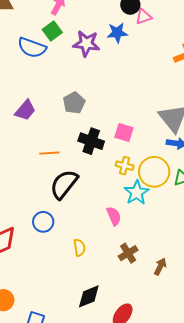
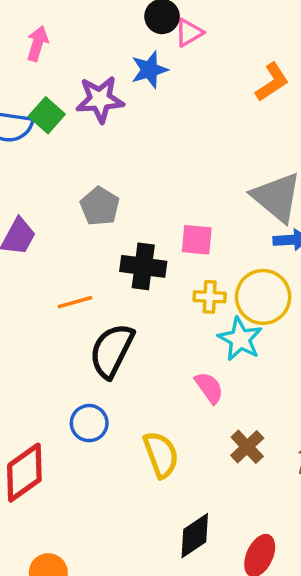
green square: (52, 31) -> (47, 115), moved
yellow semicircle: (79, 248) -> (161, 455), size x1.5

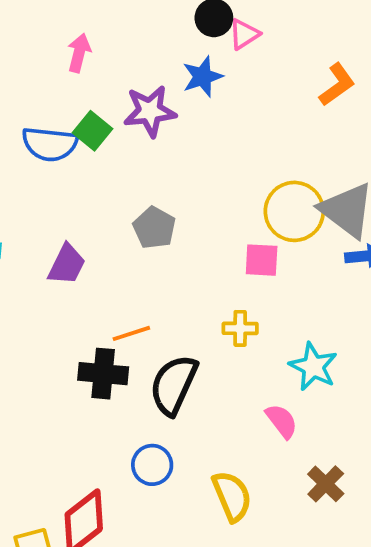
black cross: (143, 266) -> (103, 374), moved
yellow cross: (210, 297) -> (240, 328), moved
yellow circle: (263, 297) -> (294, 211), moved

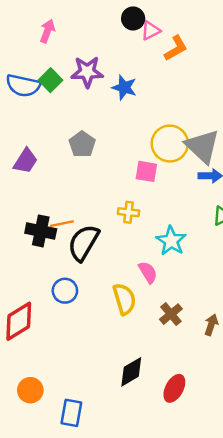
blue star: (203, 77) -> (124, 88), moved, turned 30
orange L-shape: (337, 85) -> (176, 48), moved
orange line: (131, 333) -> (62, 224), moved
yellow semicircle: (232, 496) -> (124, 299), moved

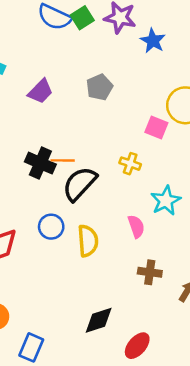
yellow semicircle: (124, 299) -> (88, 241), moved
brown cross: (171, 314) -> (150, 272), turned 35

